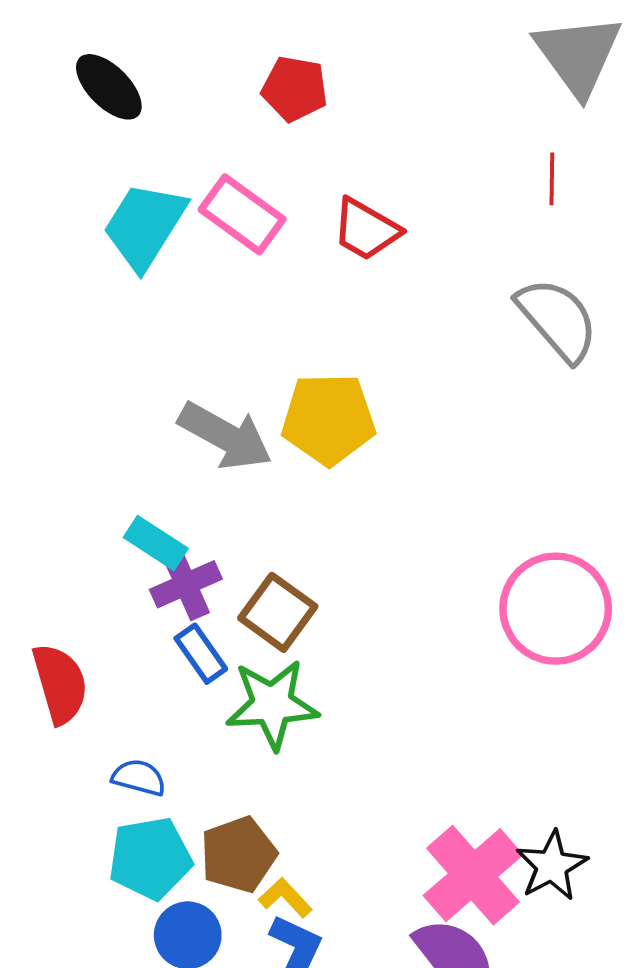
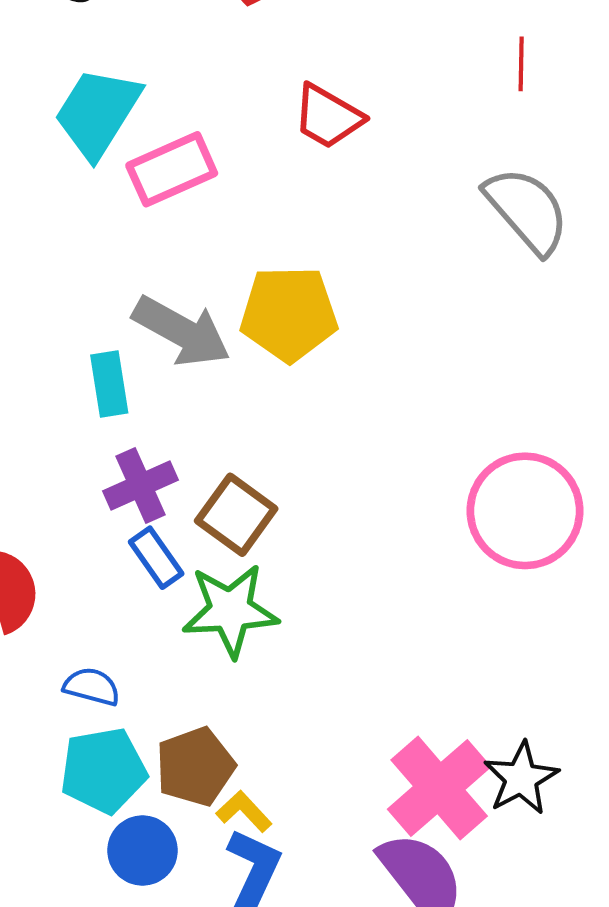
pink rectangle: (242, 214) -> (172, 169), moved, turned -60
cyan rectangle: (156, 543) -> (109, 384), moved, turned 48

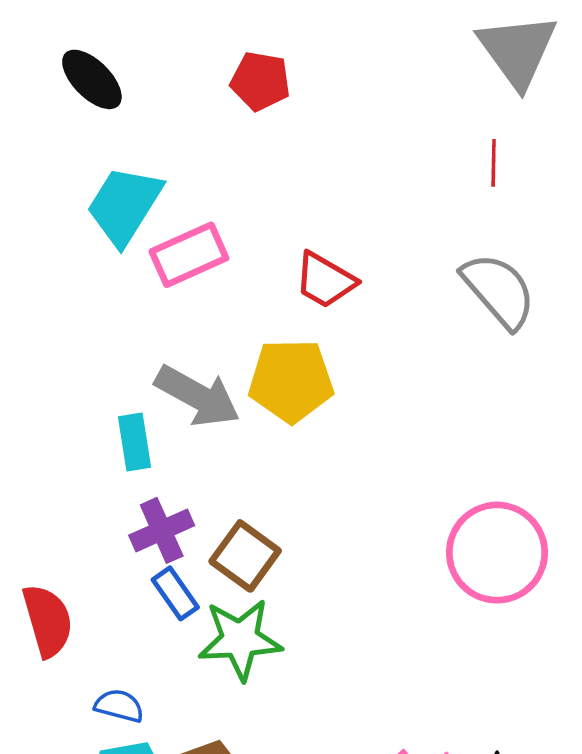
red trapezoid: (328, 117) -> (325, 280), moved

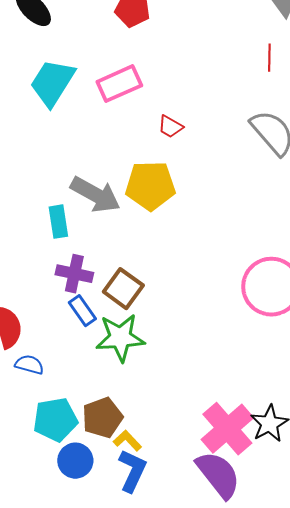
pink rectangle: (189, 255) -> (119, 84), moved
red trapezoid: (325, 280) -> (170, 127), size x0.7
purple cross: (162, 530) -> (74, 274), turned 36
blue semicircle: (119, 706) -> (29, 365), moved

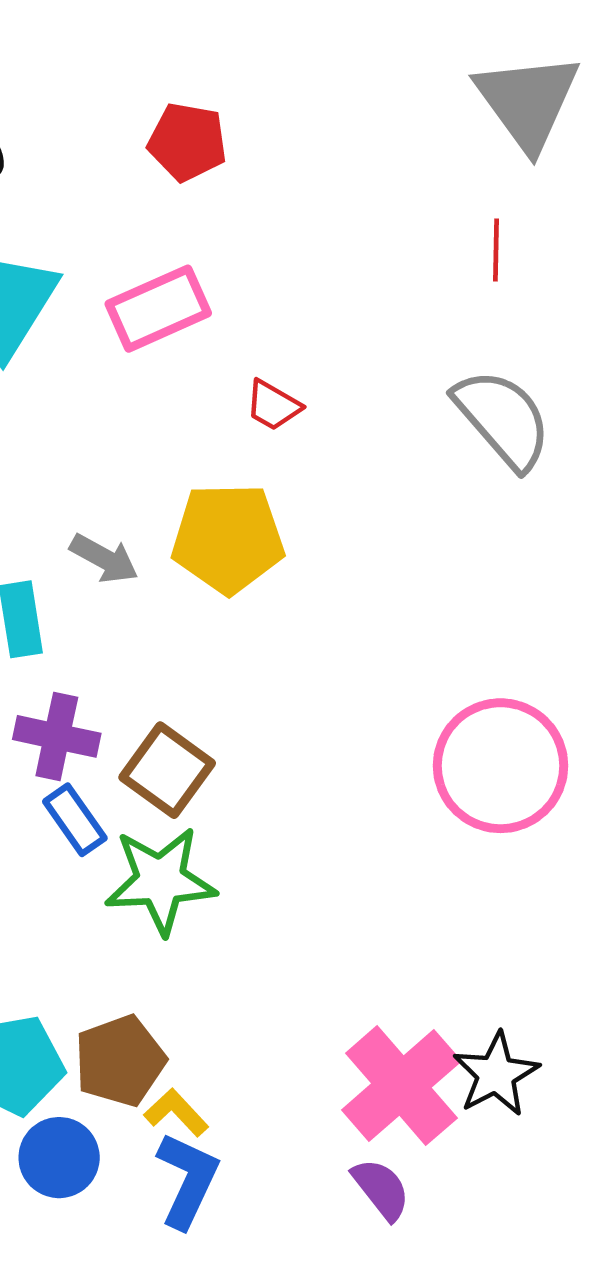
gray arrow: (95, 195) -> (104, 559), size x0.6
purple semicircle: (218, 475) -> (381, 1189), size x0.6

